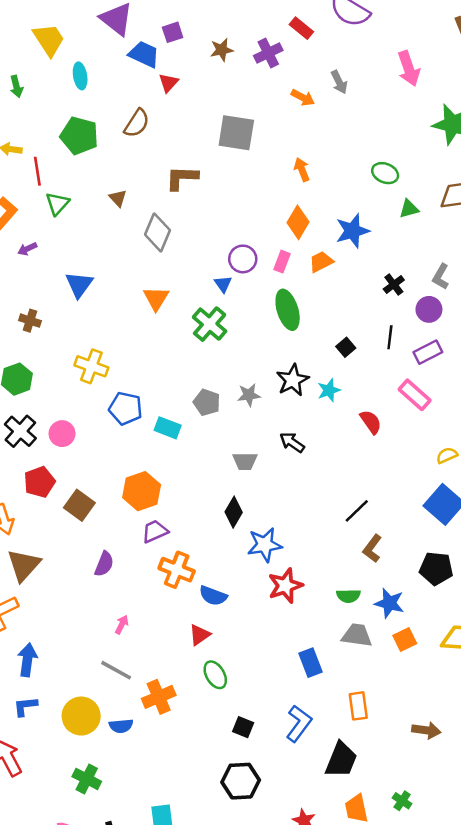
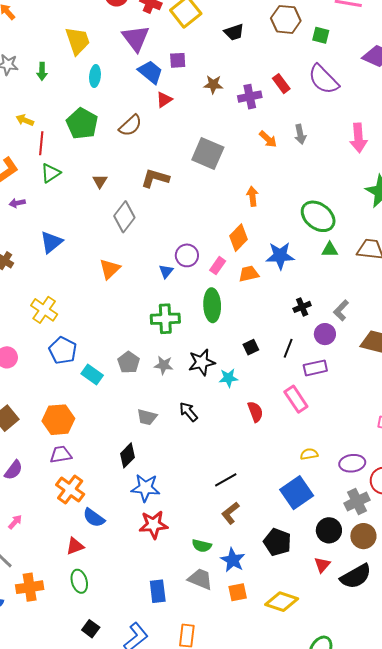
green ellipse: (385, 173) -> (318, 216), size x1.6
green cross: (210, 324) -> (165, 319), moved, turned 32

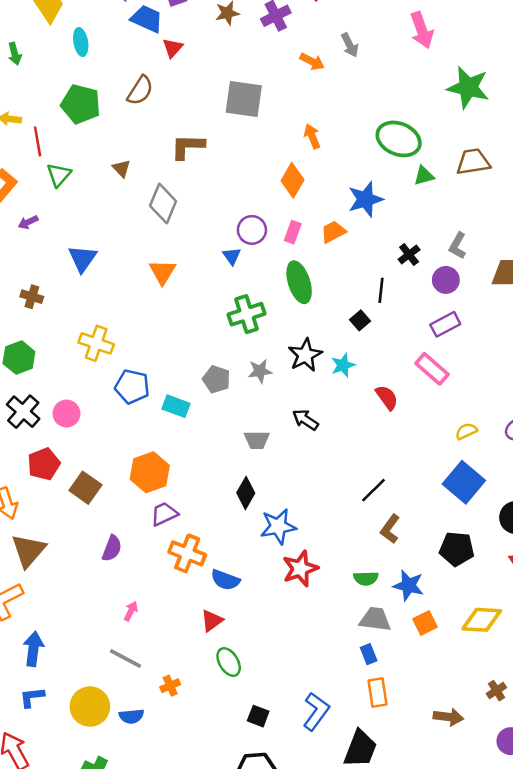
orange diamond: (239, 238) -> (292, 180), moved
black line: (288, 348) -> (381, 290), moved
orange cross: (30, 587) -> (170, 686), size x0.6
blue rectangle: (158, 591) -> (369, 654), moved, size x0.7

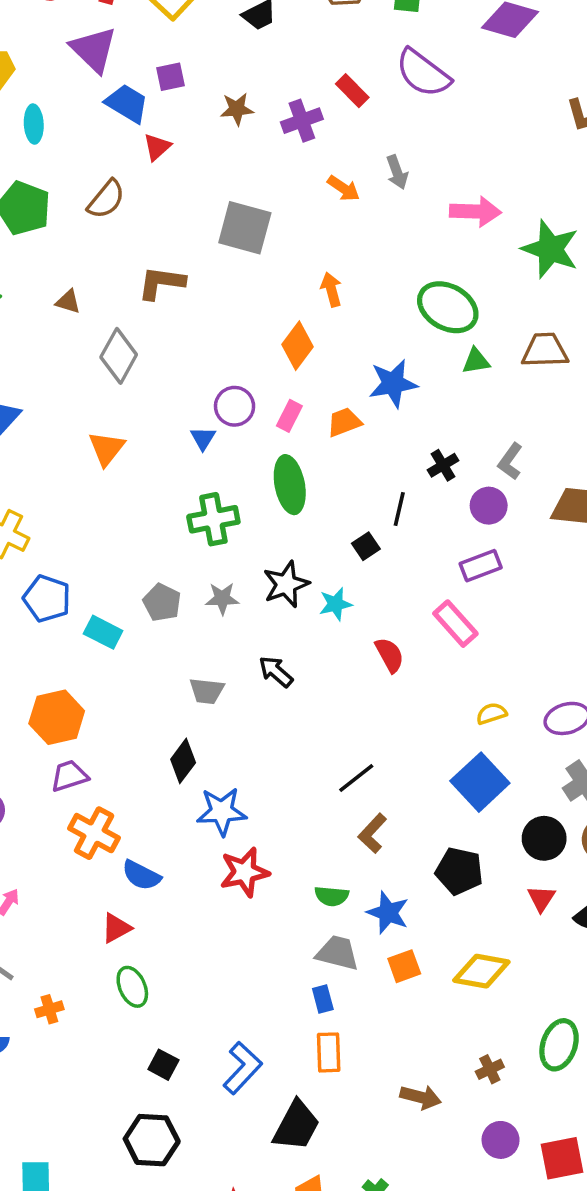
pink arrow: (422, 30) -> (475, 212), moved, turned -75
brown triangle: (121, 168) -> (68, 302), turned -36

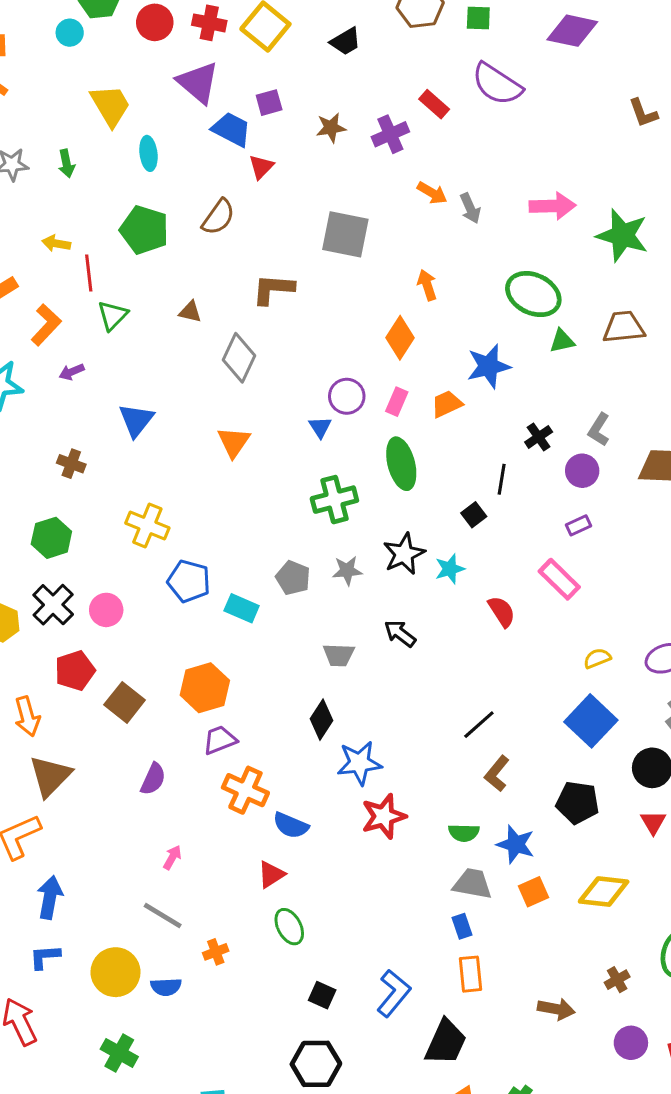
gray arrow: (397, 172) -> (470, 208), moved
purple rectangle: (481, 566) -> (579, 525), size x0.7

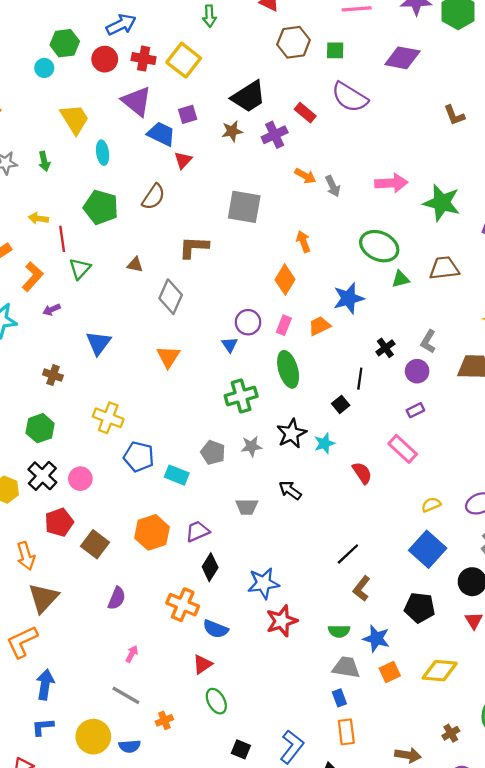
black trapezoid: (346, 41) -> (249, 97), moved, size x1.6
black diamond: (322, 720) -> (210, 567), moved
purple trapezoid: (220, 740) -> (197, 531), moved

